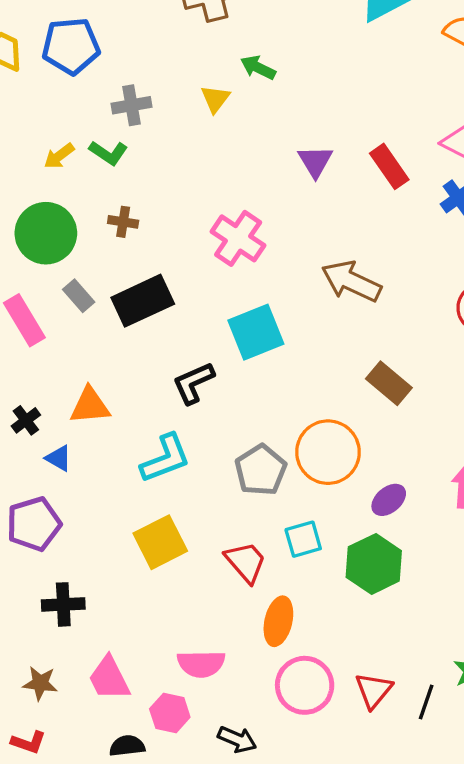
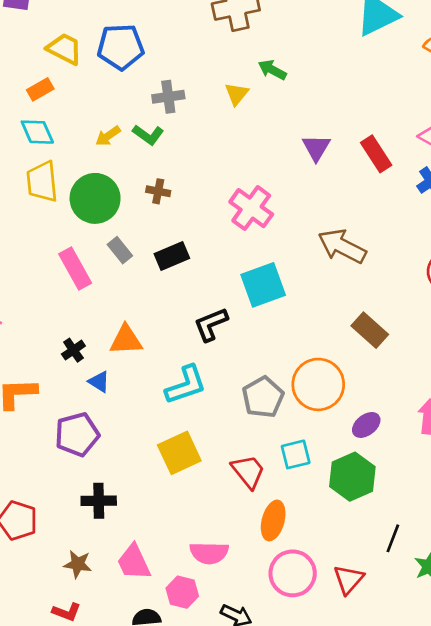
black rectangle: (143, 301) -> (172, 256), size x0.7
black line: (426, 702) -> (393, 538), moved

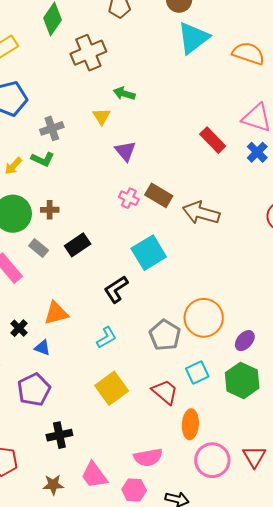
purple triangle: (316, 148) -> (125, 151), moved
brown cross: (158, 191) -> (50, 210), moved
pink cross: (251, 208) -> (129, 198), size x0.6
brown rectangle: (370, 330) -> (159, 195), moved
cyan L-shape: (186, 385) -> (107, 337), size x0.7

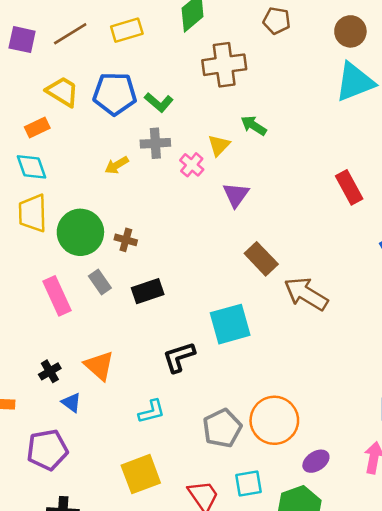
red rectangle: (213, 140) -> (349, 187), moved
green L-shape: (43, 159) -> (159, 102), moved
yellow arrow: (13, 166) -> (117, 165), moved
pink cross: (129, 198) -> (192, 165), moved
orange triangle: (56, 313) -> (99, 366), turned 40

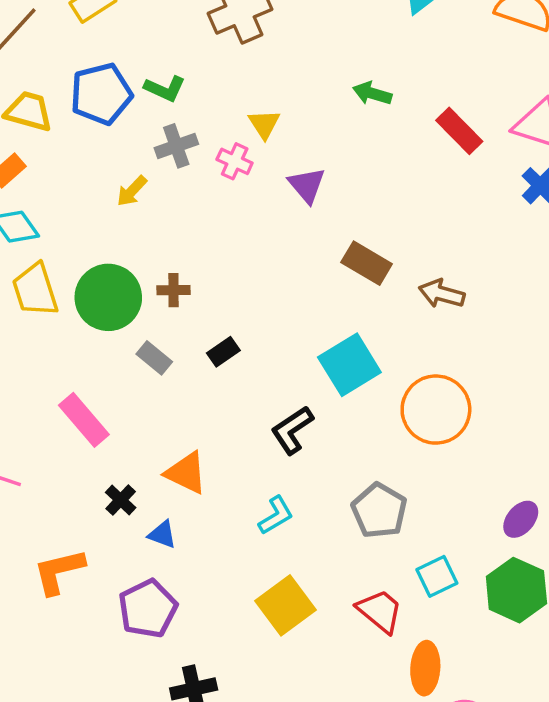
green arrow: (254, 126) -> (372, 93), moved
black rectangle: (148, 291) -> (223, 352), size x0.7
brown arrow: (306, 294) -> (442, 294), size x0.7
pink rectangle: (57, 296) -> (84, 420), moved
orange circle: (274, 420) -> (436, 410), moved

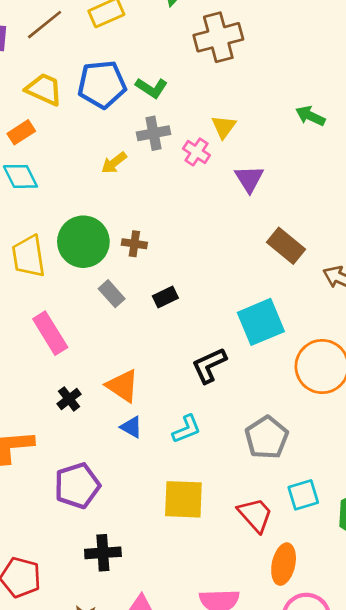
yellow trapezoid: (35, 290) -> (28, 256), moved
blue triangle: (162, 534) -> (131, 427), moved
yellow square: (286, 605) -> (183, 499), turned 30

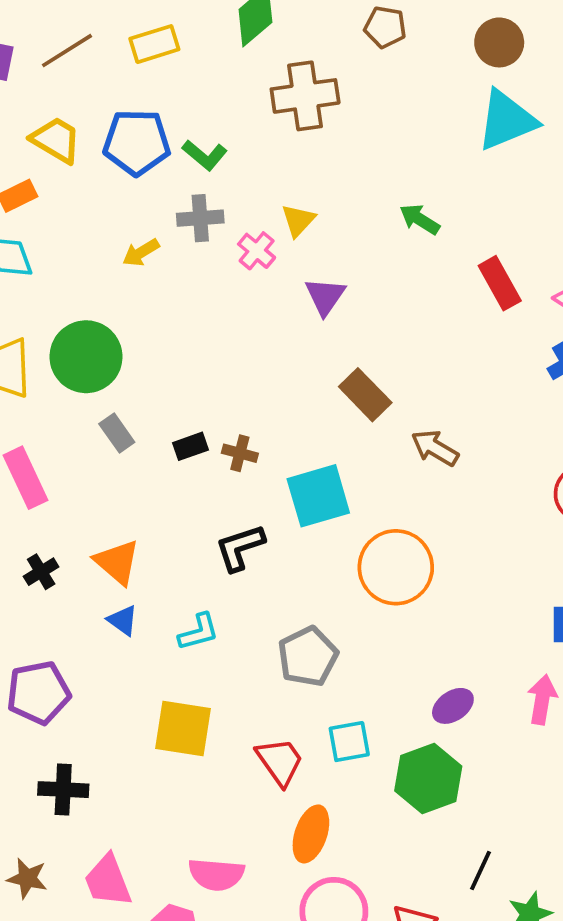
brown cross: (134, 244) -> (240, 453), moved

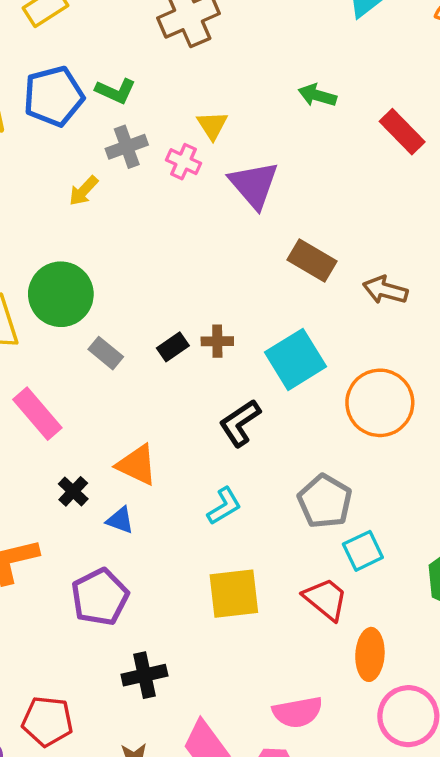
purple triangle: (325, 296) -> (254, 185), size x1.4
blue triangle: (123, 620) -> (120, 520), moved
cyan square: (349, 742) -> (363, 551), moved

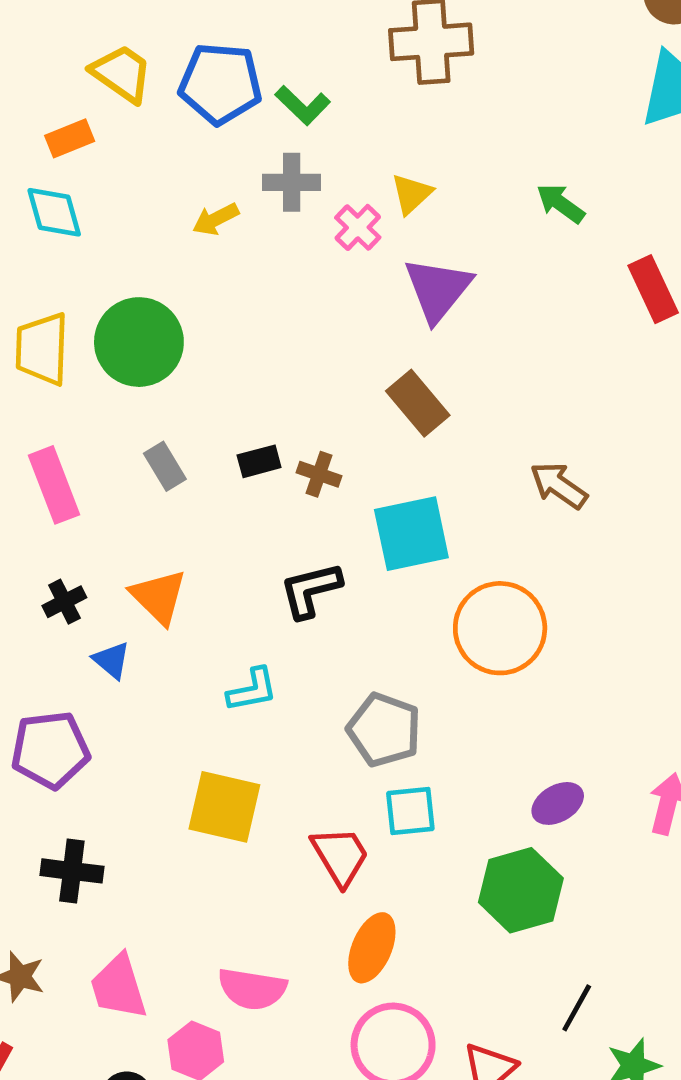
brown rectangle: (312, 260) -> (418, 403), moved
gray rectangle: (106, 353) -> (165, 466), moved
gray pentagon: (325, 501) -> (384, 730), turned -30

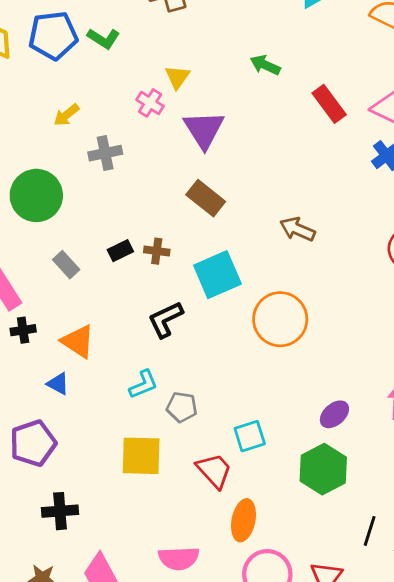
gray cross: (292, 182) -> (105, 153), moved
black cross: (64, 602) -> (23, 330), moved, turned 30
gray pentagon: (384, 730) -> (182, 407), moved, size x0.7

